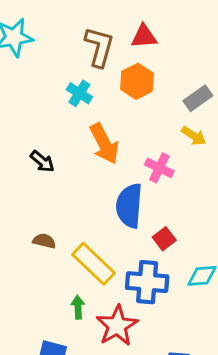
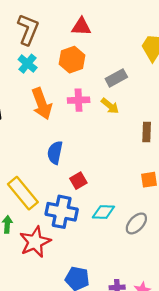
brown L-shape: (99, 47) -> (28, 29), moved
pink cross: (159, 168) -> (79, 100), moved, turned -35
blue semicircle: (129, 206) -> (55, 153), size x0.7

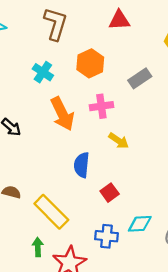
red triangle: (81, 27) -> (119, 20), moved
brown L-shape: (28, 29) -> (55, 24), moved
yellow arrow: (110, 106) -> (119, 141), moved
blue cross: (62, 212) -> (106, 236), moved, size x0.7

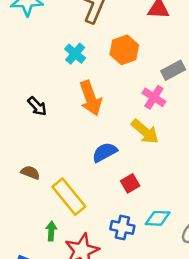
pink cross: (101, 106) -> (154, 97), moved, turned 35
yellow arrow: (119, 141) -> (145, 132), size x1.4
blue semicircle: (82, 165) -> (105, 152), turned 50

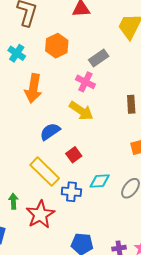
orange arrow: (90, 98) -> (33, 88), turned 36
yellow rectangle: (69, 197) -> (45, 172), moved

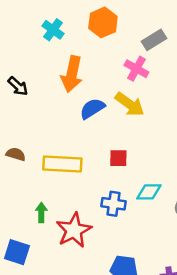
blue semicircle: (50, 132) -> (92, 109), moved
red square: (74, 155) -> (118, 158), turned 35
yellow rectangle: (45, 172) -> (62, 164), moved, turned -44

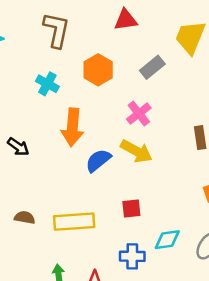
gray rectangle: (154, 40) -> (152, 67), moved
pink cross: (136, 69) -> (139, 113), turned 30

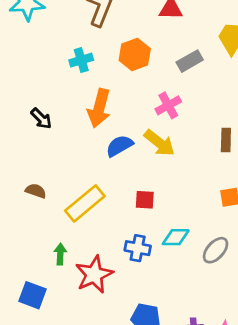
cyan cross: (47, 84) -> (81, 60), turned 35
yellow rectangle: (74, 222) -> (85, 203), turned -45

